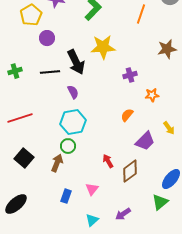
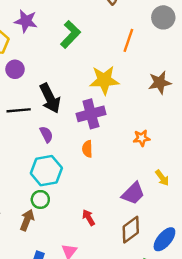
yellow star: (103, 47) -> (104, 80), moved
purple cross: (130, 75) -> (91, 114), moved, size x1.6
orange semicircle: (127, 115) -> (87, 149), moved, turned -40
brown diamond: (130, 171) -> (131, 230), moved

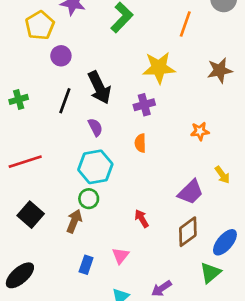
black line: (19, 110) -> (65, 101), turned -65
purple cross: (91, 114) -> (144, 105), size x0.7

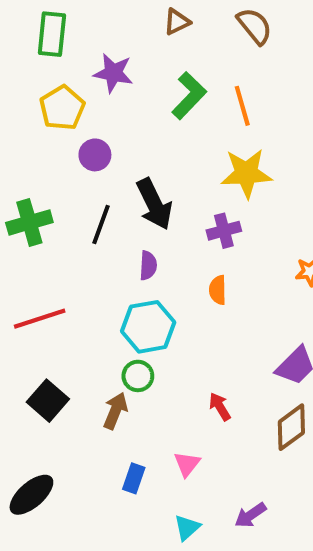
orange line: (185, 24) -> (242, 106), moved, turned -35
green cross: (19, 99) -> (29, 222), size x1.5
purple semicircle: (95, 127) -> (148, 265), turned 30

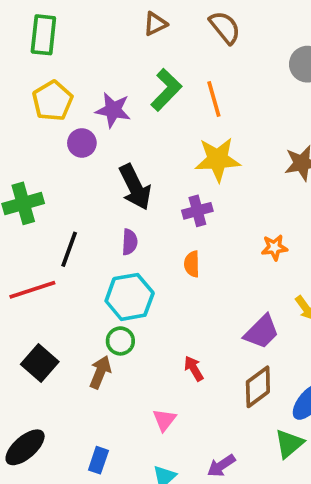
purple star: (113, 73) -> (113, 110), moved
black line: (101, 225) -> (69, 249), moved
blue rectangle: (134, 478) -> (98, 460), moved

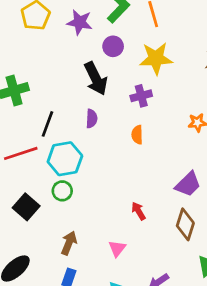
purple circle: (82, 143) -> (113, 46), moved
cyan hexagon: (130, 297) -> (65, 159), moved
green circle: (120, 341) -> (62, 191), moved
brown arrow: (100, 372) -> (69, 243), moved
brown diamond: (258, 387) -> (185, 224), turned -36

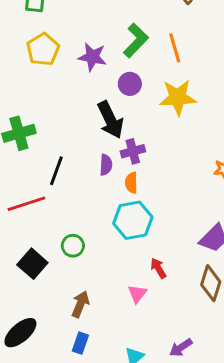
purple cross: (141, 96) -> (133, 151), moved
orange semicircle: (137, 135) -> (131, 183), moved
cyan hexagon: (65, 159) -> (133, 220), moved
pink triangle: (117, 248) -> (137, 294), moved

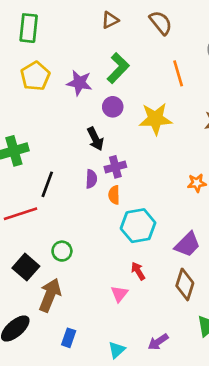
orange line: (175, 48) -> (178, 73), moved
black arrow: (110, 120) -> (95, 139), size x0.7
cyan hexagon: (133, 220) -> (138, 226), moved
brown arrow: (80, 304) -> (50, 295), moved, size x1.4

